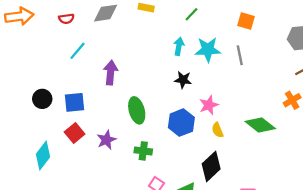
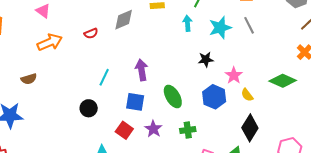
cyan arrow: (179, 46) -> (187, 23), moved
cyan line: (78, 51) -> (104, 77), moved
blue square: (75, 102) -> (135, 102), moved, turned 30

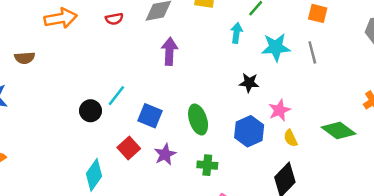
purple arrow: (142, 70) -> (169, 51), moved
cyan line: (104, 77) -> (116, 96), moved

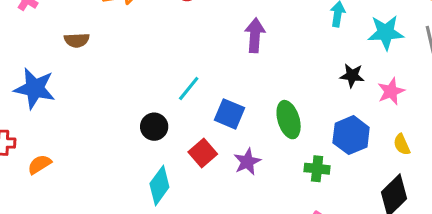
pink star: (279, 110) -> (391, 91), moved
black circle: (91, 111) -> (154, 127), moved
green cross: (207, 165) -> (317, 169), moved

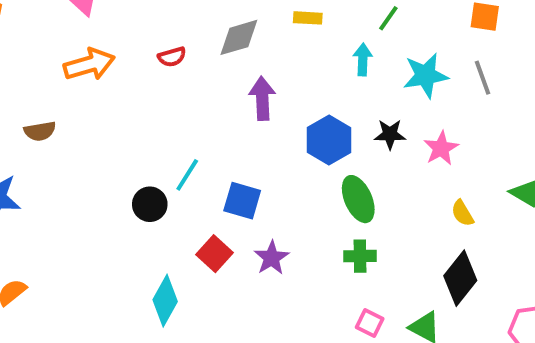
green ellipse: (289, 120) -> (358, 199), moved
black circle: (154, 127) -> (150, 204), moved
blue hexagon: (351, 135) -> (329, 140), moved

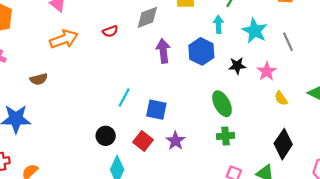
cyan star: (426, 75) -> (255, 31), turned -30
gray line: (483, 78) -> (288, 42), moved
blue hexagon: (329, 140) -> (201, 51), moved
black circle: (150, 204) -> (106, 136), moved
yellow semicircle: (462, 213) -> (281, 98), moved

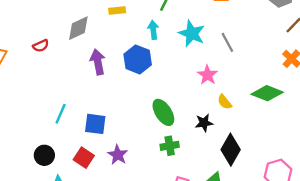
black star: (237, 66) -> (204, 123), moved

